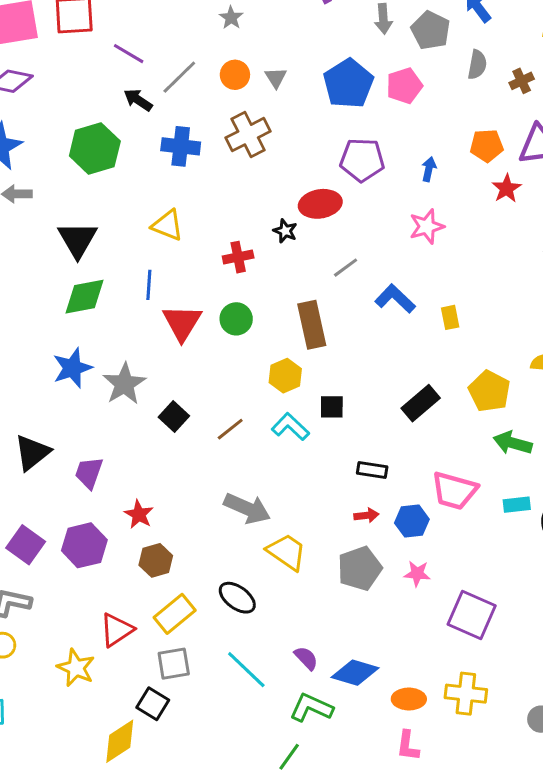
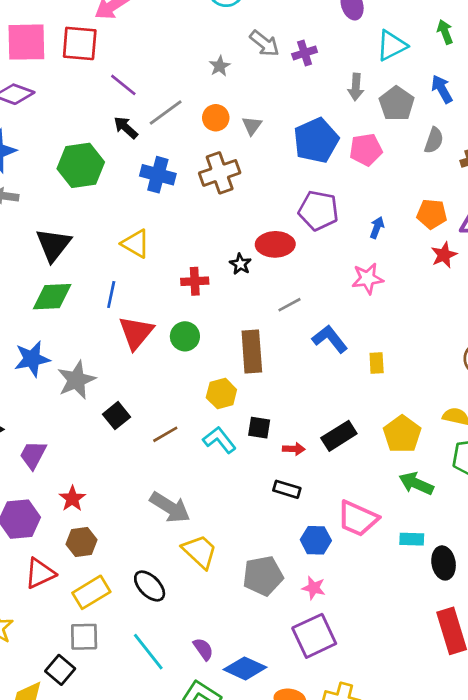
red arrow: (366, 515) -> (294, 449), moved
purple square: (472, 615) -> (314, 636), moved, turned 33
red triangle: (117, 630) -> (40, 573), moved

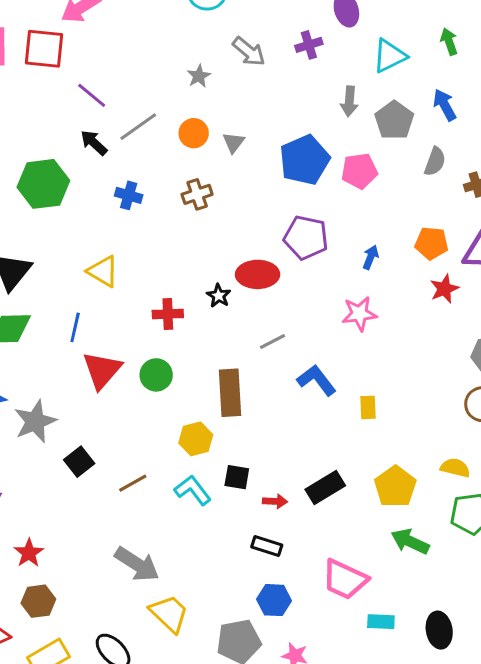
purple cross: (305, 53) -> (309, 45), moved
brown cross: (220, 173) -> (197, 194), size x0.7
blue cross: (158, 175) -> (129, 195), size x0.7
cyan rectangle: (412, 539) -> (381, 622), moved
blue hexagon: (316, 540) -> (274, 600), moved

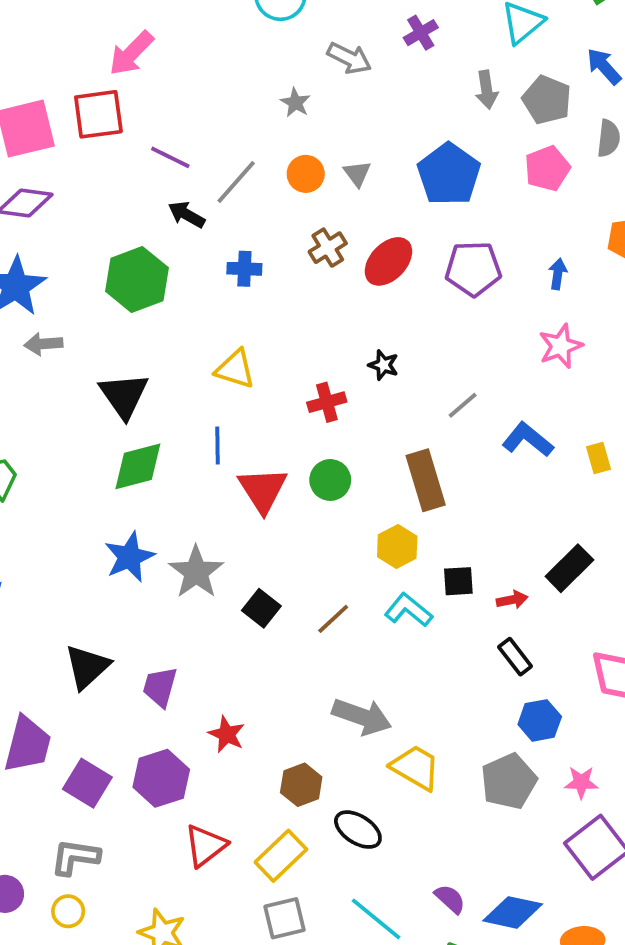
pink pentagon: (359, 171) -> (547, 168), moved
red ellipse: (258, 274) -> (388, 261), moved, turned -33
black rectangle: (267, 546) -> (515, 657), turned 48
brown hexagon: (38, 601) -> (301, 785), moved

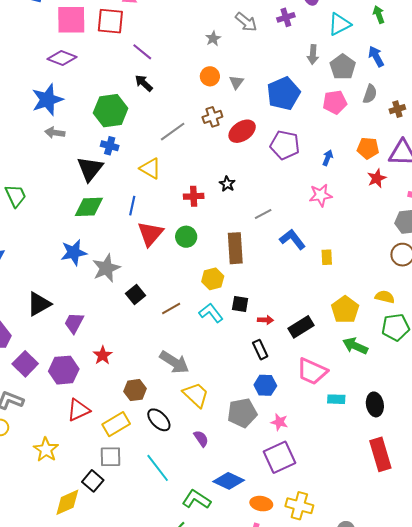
gray line: (236, 182) -> (173, 132), moved
blue cross: (244, 269) -> (110, 146), moved
black rectangle: (569, 568) -> (301, 327), moved
purple semicircle: (450, 899) -> (201, 439), moved

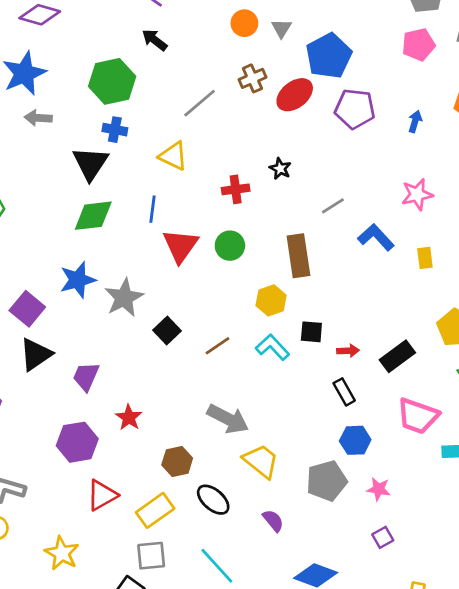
blue pentagon: (283, 94) -> (329, 56), moved
pink star: (321, 195) -> (417, 194), moved
purple square: (25, 364) -> (27, 309), moved
purple square: (280, 457) -> (383, 537), size x0.5

